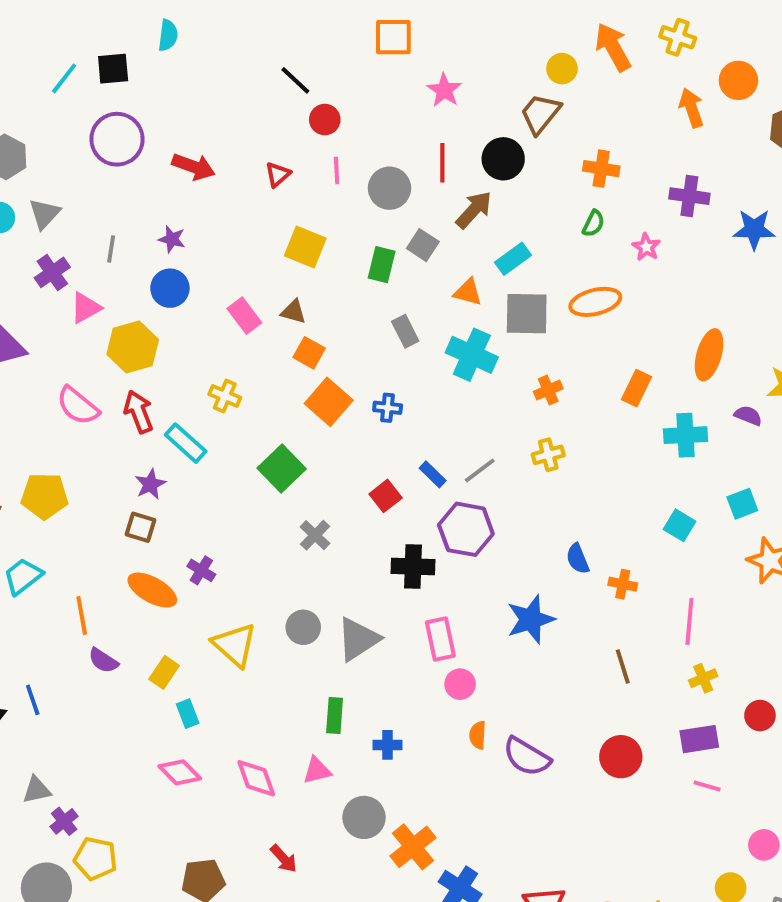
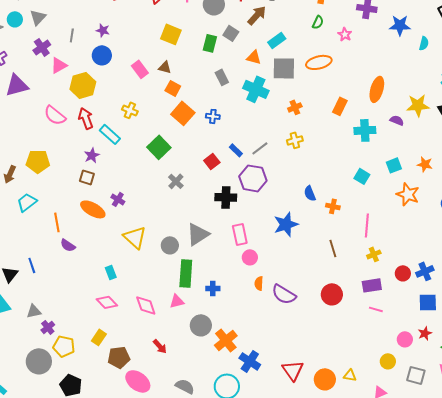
gray circle: (303, 627) -> (170, 245), moved
yellow rectangle: (164, 672) -> (99, 337), moved
green rectangle: (335, 716) -> (186, 273), size x1.5

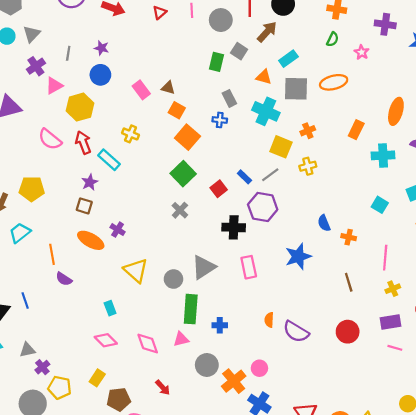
yellow square: (171, 34) -> (281, 147), moved
blue cross: (213, 116) -> (220, 120), moved
green square: (159, 147) -> (183, 174), moved
pink circle: (250, 257) -> (259, 368), moved

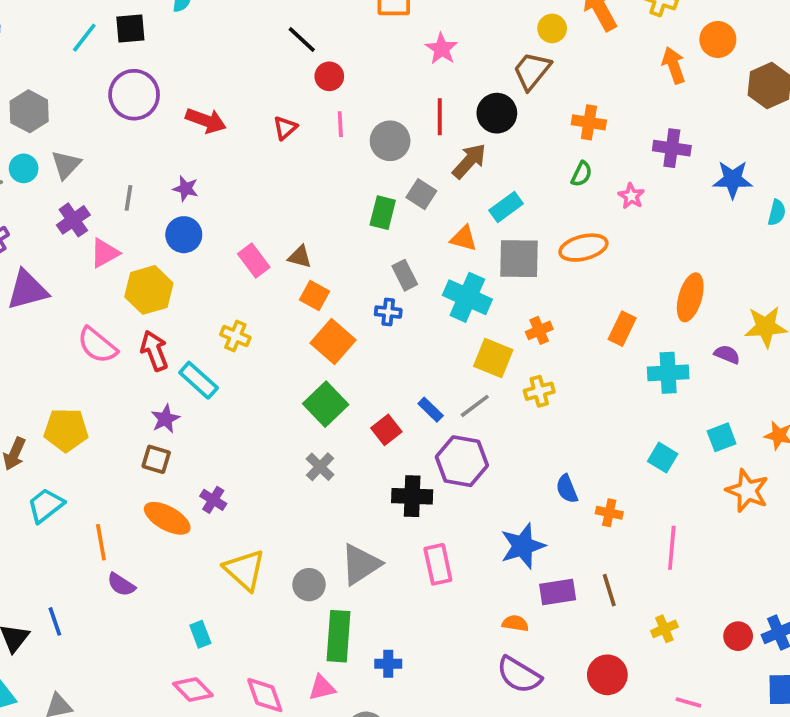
yellow cross: (393, 289) -> (664, 629), moved
orange semicircle: (269, 320) -> (515, 623), moved, turned 96
purple rectangle: (391, 322) -> (558, 592), moved

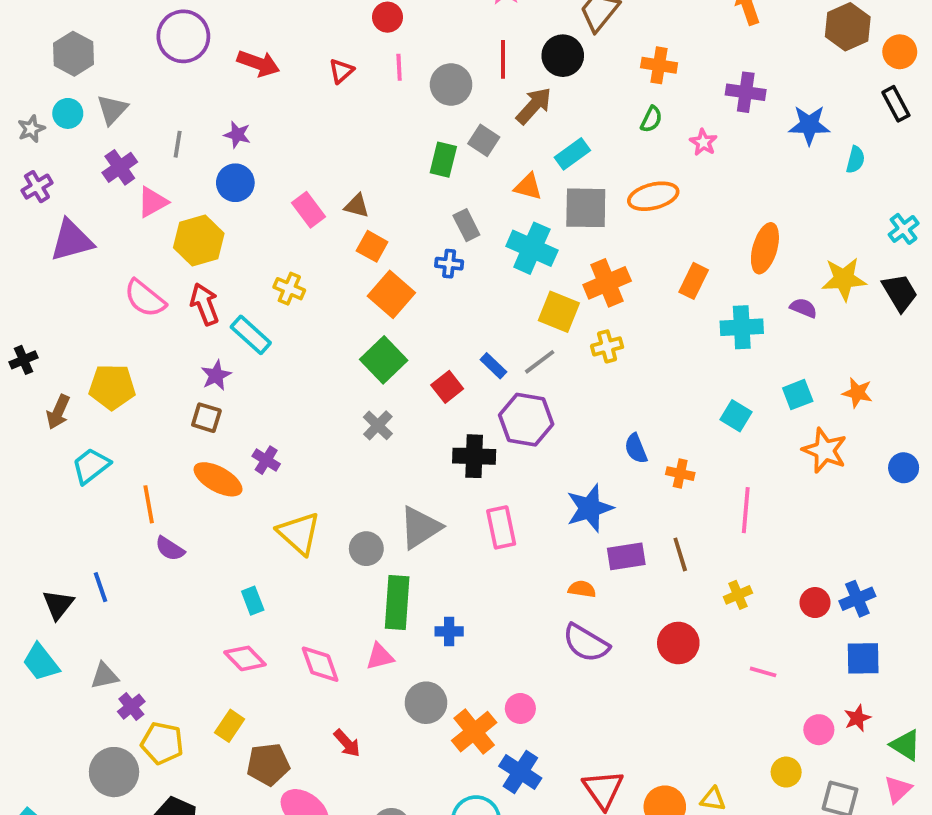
orange cross: (539, 330) -> (607, 283), size x1.6

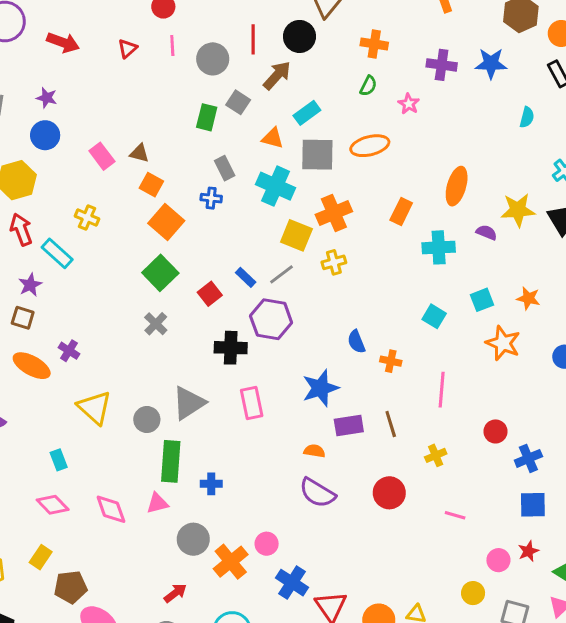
blue star: (809, 125) -> (491, 63), moved
red circle: (815, 603) -> (495, 431), moved
red arrow: (347, 743) -> (175, 593), moved, turned -85
blue cross: (520, 772) -> (292, 583), moved

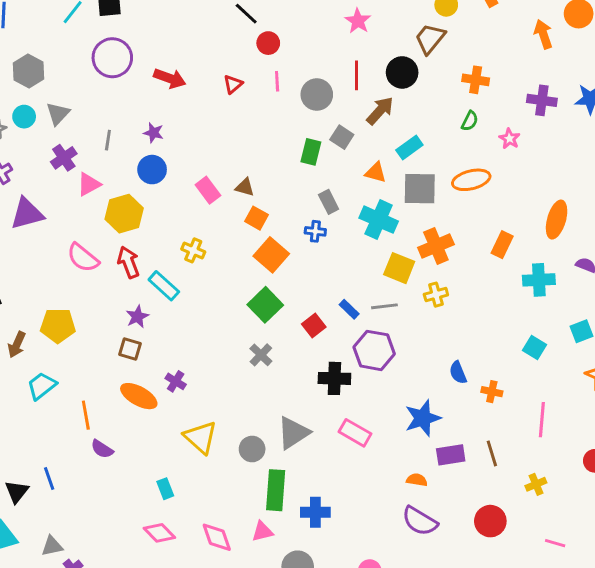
gray line: (282, 274) -> (384, 306), turned 30
pink rectangle: (252, 403) -> (355, 433), turned -48
blue cross: (211, 484) -> (315, 512), size x1.4

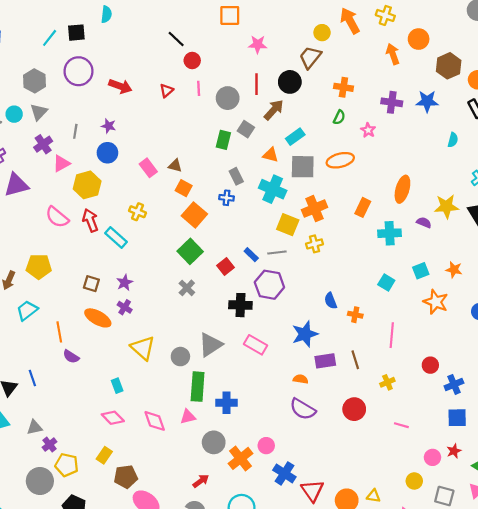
pink star: (358, 21) -> (258, 44), turned -30
gray hexagon: (28, 71) -> (35, 81), moved
purple star: (137, 317) -> (125, 283), moved

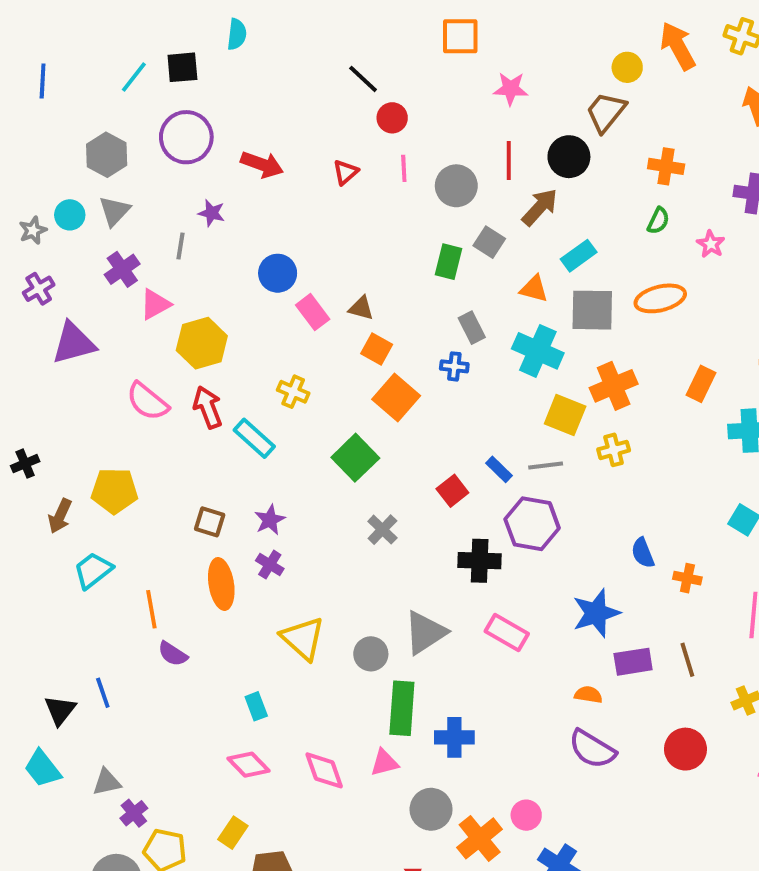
purple star: (109, 126) -> (212, 213), moved
blue circle: (107, 153) -> (278, 273), moved
green square: (190, 251) -> (355, 458), moved
orange ellipse: (98, 318) -> (221, 584), turned 52

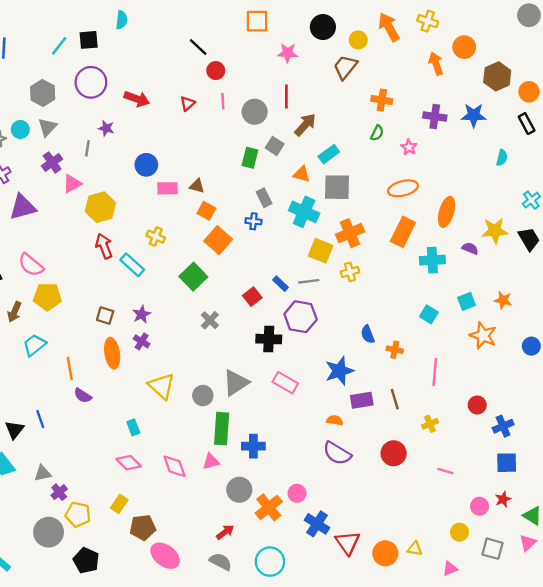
black circle: (569, 157) -> (323, 27), moved
orange ellipse: (660, 298) -> (403, 188), moved
pink rectangle: (313, 312) -> (167, 188), turned -54
orange rectangle: (701, 384) -> (403, 232), size x1.4
pink semicircle: (147, 401) -> (31, 265), moved

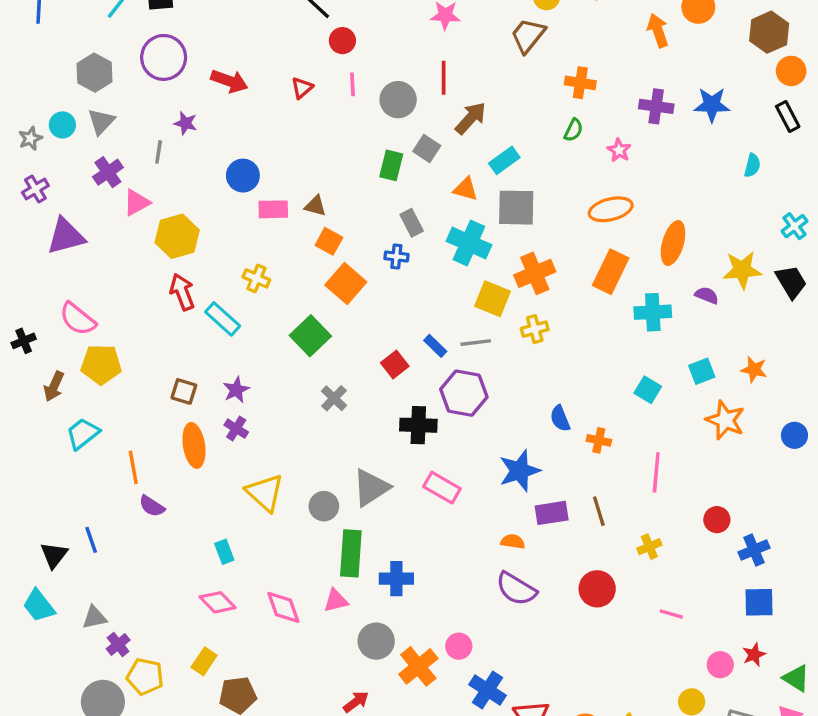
brown hexagon: (497, 76) -> (769, 32), moved

